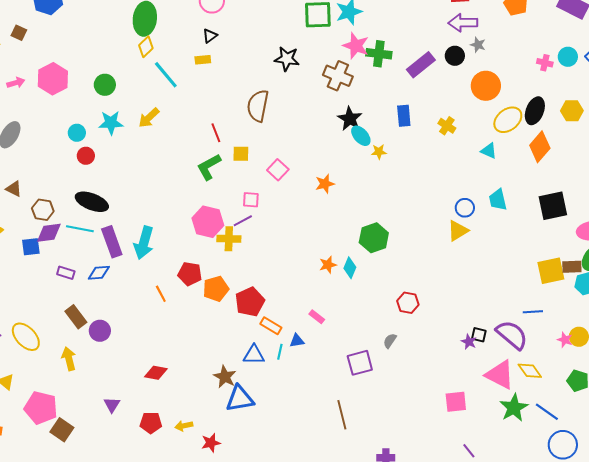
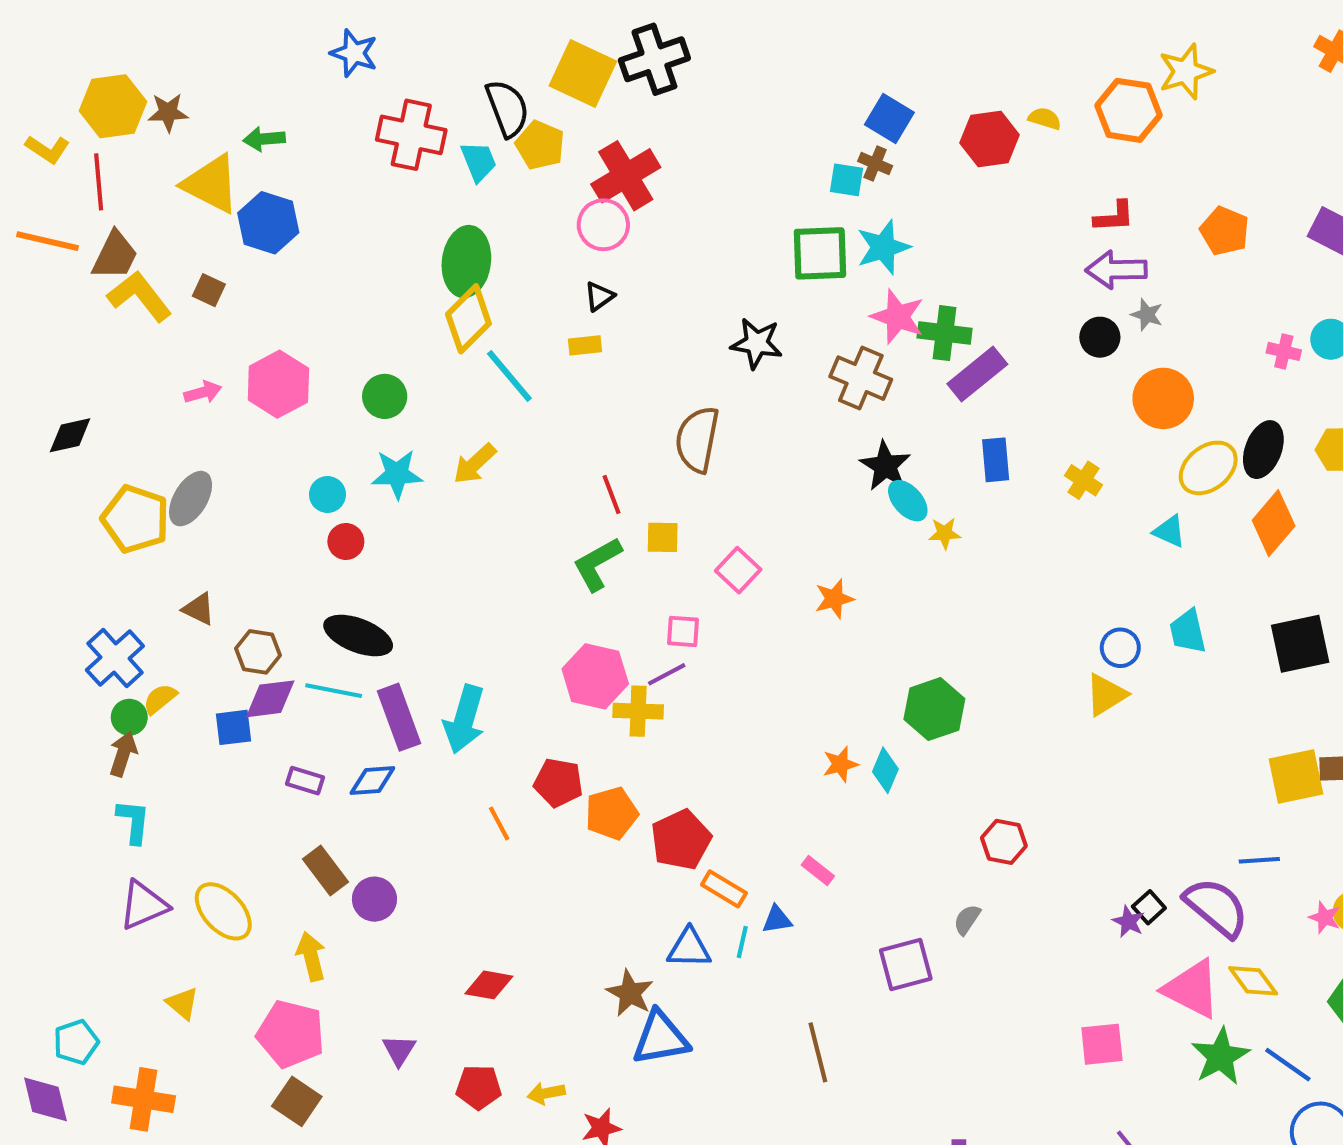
yellow diamond: (146, 47) -> (468, 319), size x1.5
purple rectangle: (421, 65) -> (977, 374), moved
black square: (479, 335) -> (1149, 907), turned 35
pink pentagon: (41, 408) -> (291, 1034), moved
brown line: (342, 415) -> (818, 1052), moved

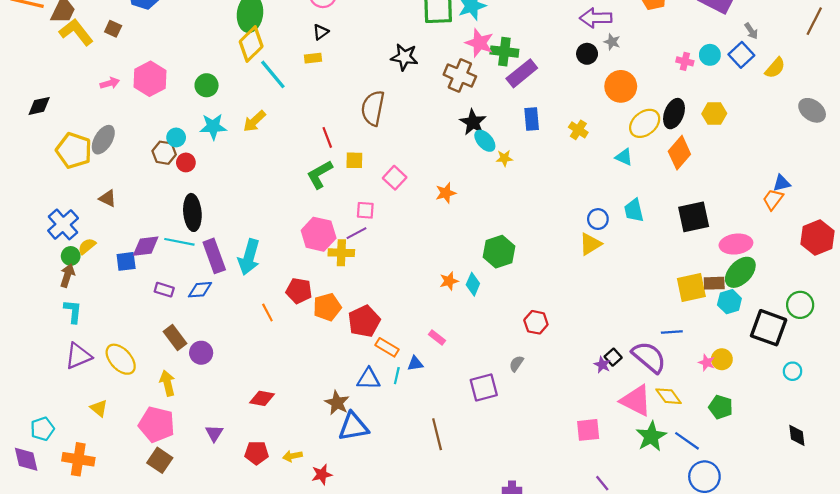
black ellipse: (358, 635) -> (192, 212), turned 64
brown hexagon: (258, 652) -> (164, 153), moved

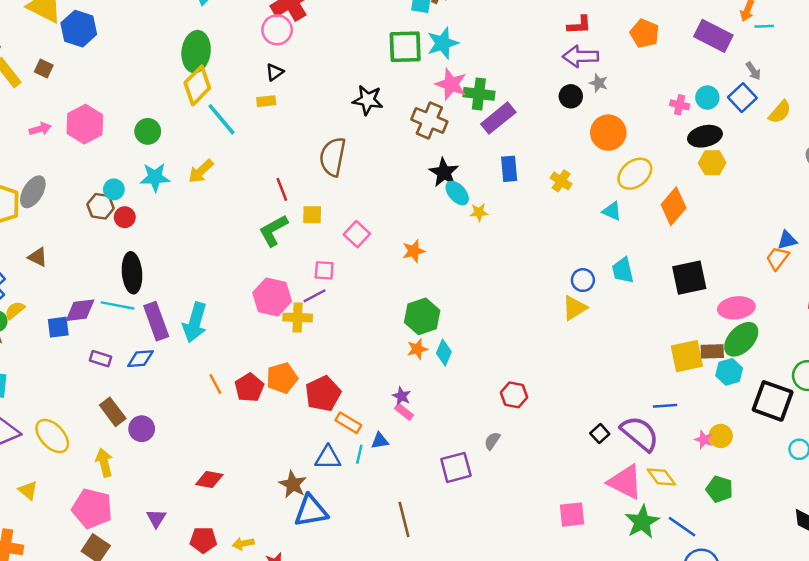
black ellipse: (674, 114) -> (705, 136), moved, turned 56
green hexagon: (499, 252) -> (422, 316), moved
red pentagon: (299, 291) -> (249, 388), moved, turned 30
purple star: (602, 365) -> (402, 396), moved

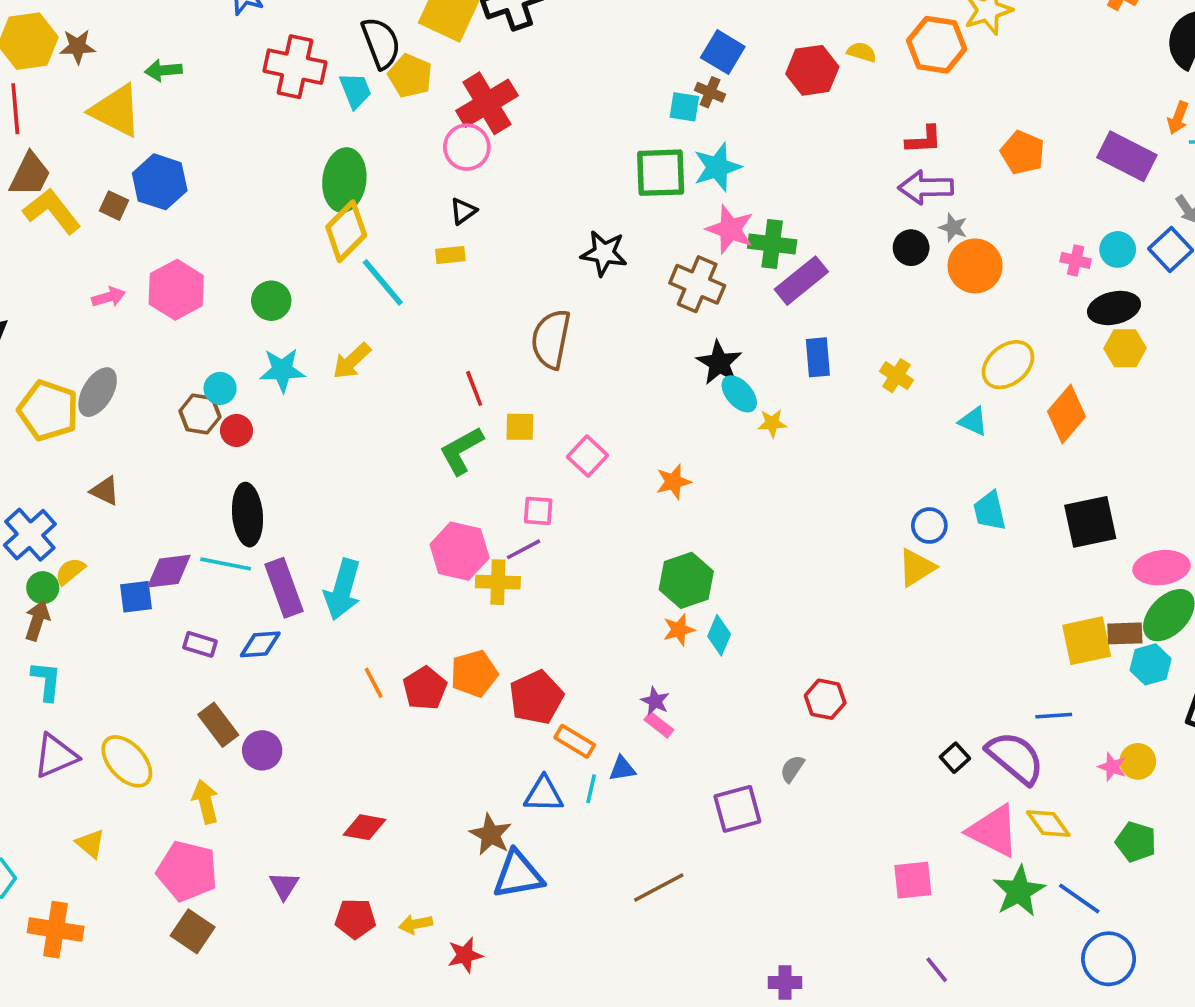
blue hexagon: (79, 29) -> (160, 182), moved
orange circle: (608, 133) -> (975, 266), moved
brown line: (404, 519) -> (659, 887), turned 76

